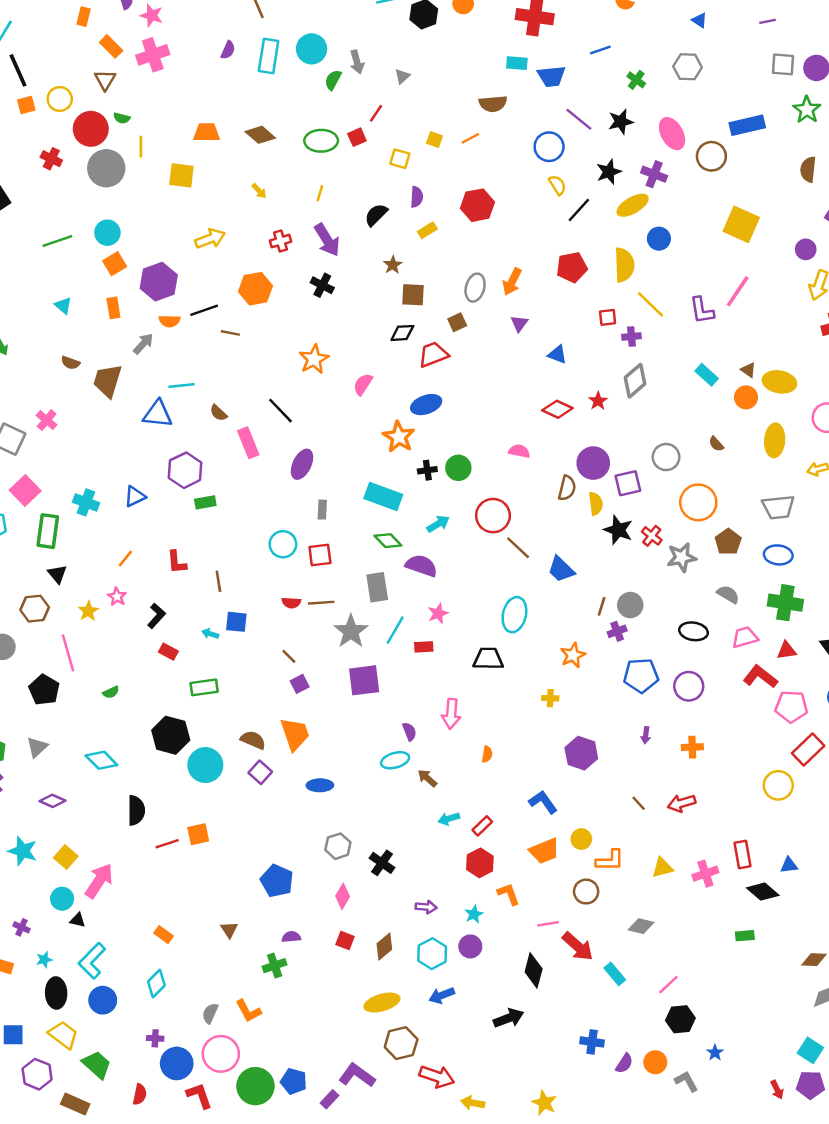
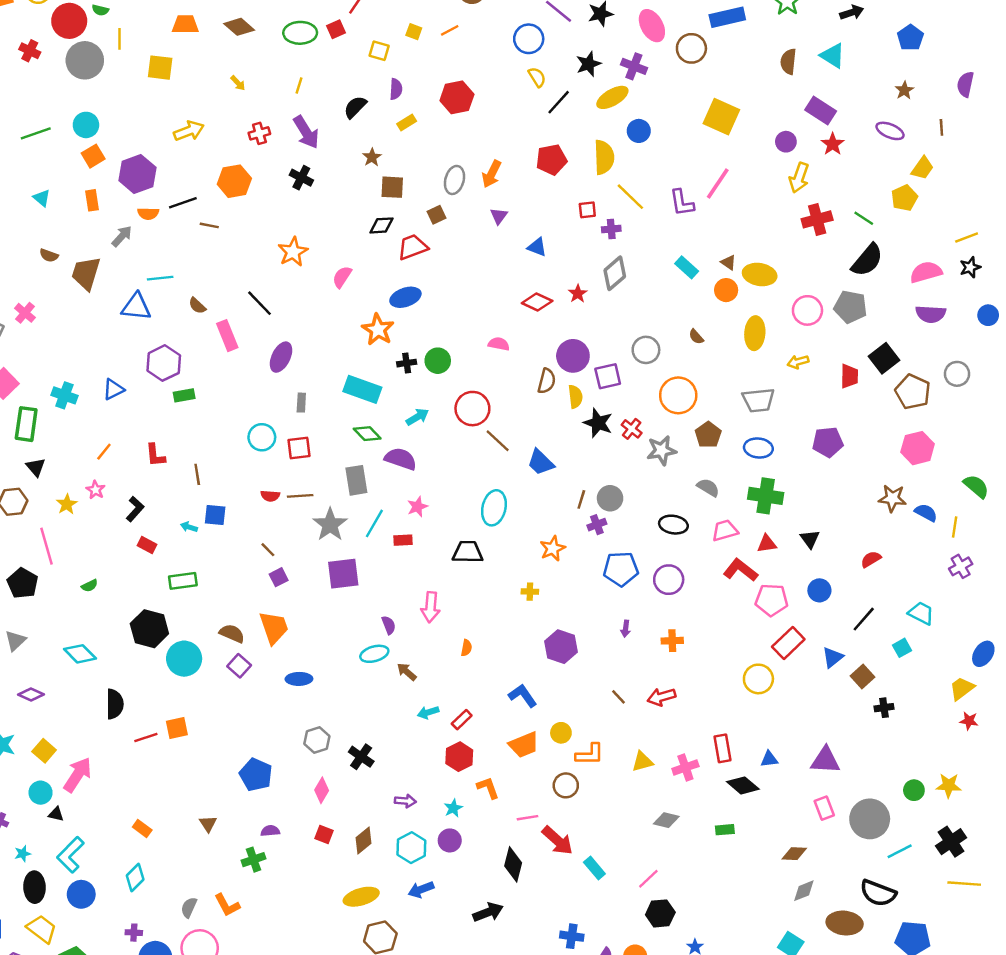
gray diamond: (641, 926) -> (666, 820), moved

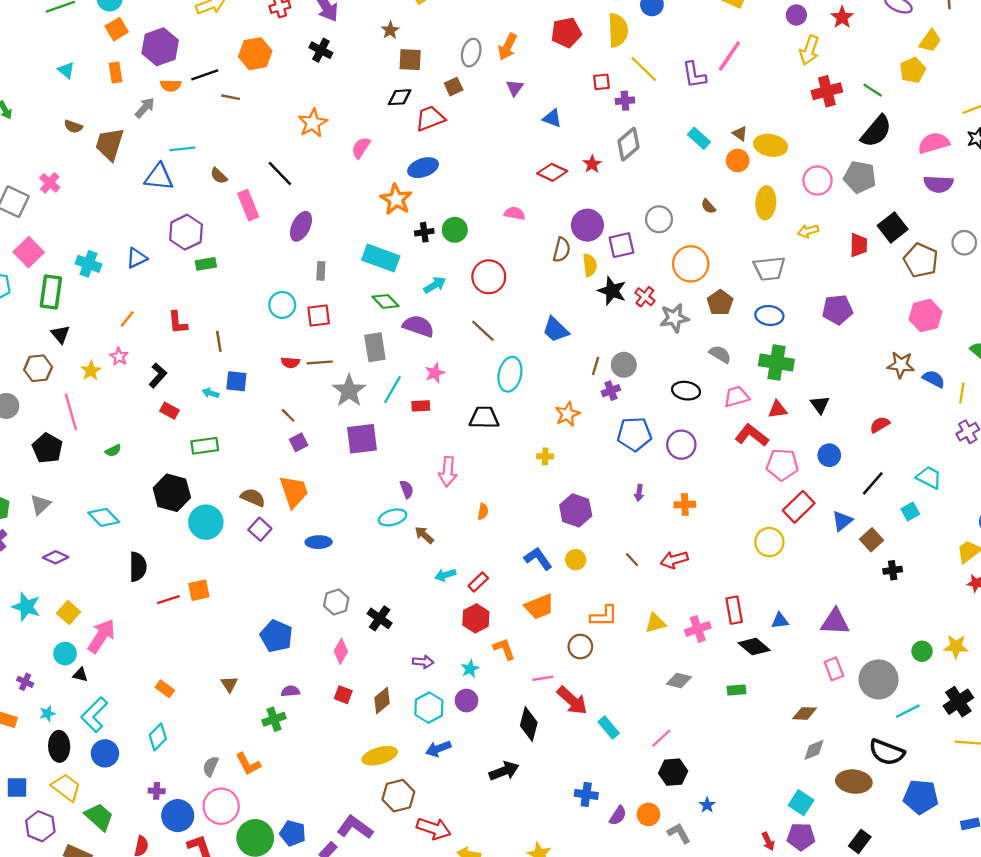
brown line: (498, 441) -> (483, 331), moved
yellow circle: (561, 733) -> (576, 560), moved

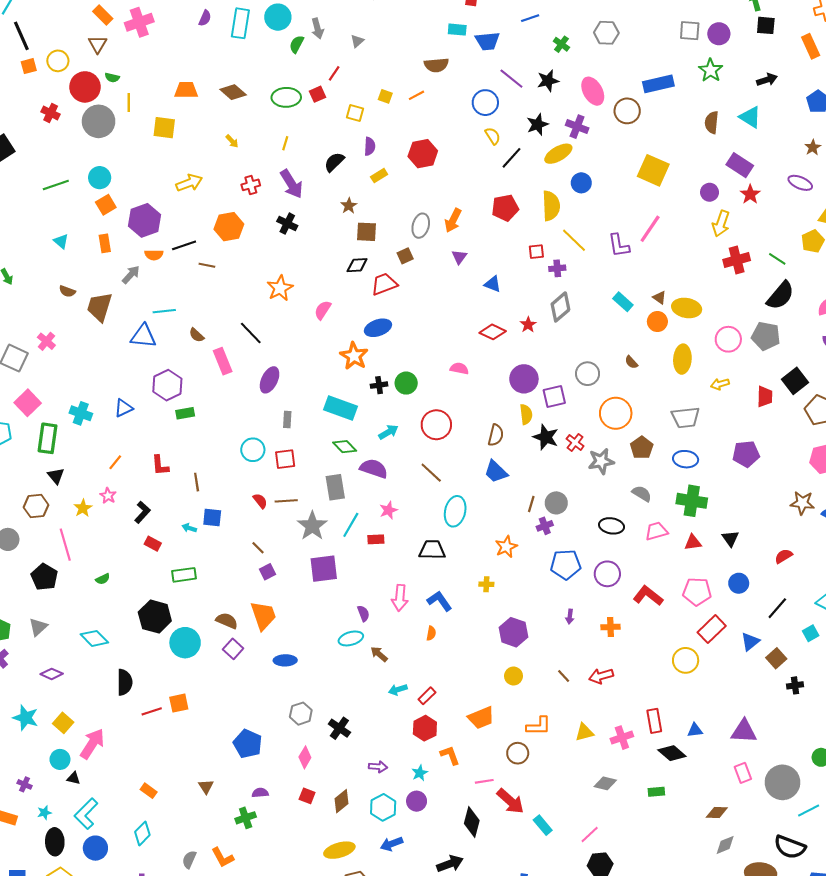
brown semicircle: (562, 250) -> (496, 435), moved
red semicircle: (290, 362) -> (260, 501), turned -133
red L-shape: (752, 435) -> (648, 596), moved
blue L-shape: (538, 559) -> (439, 601), moved

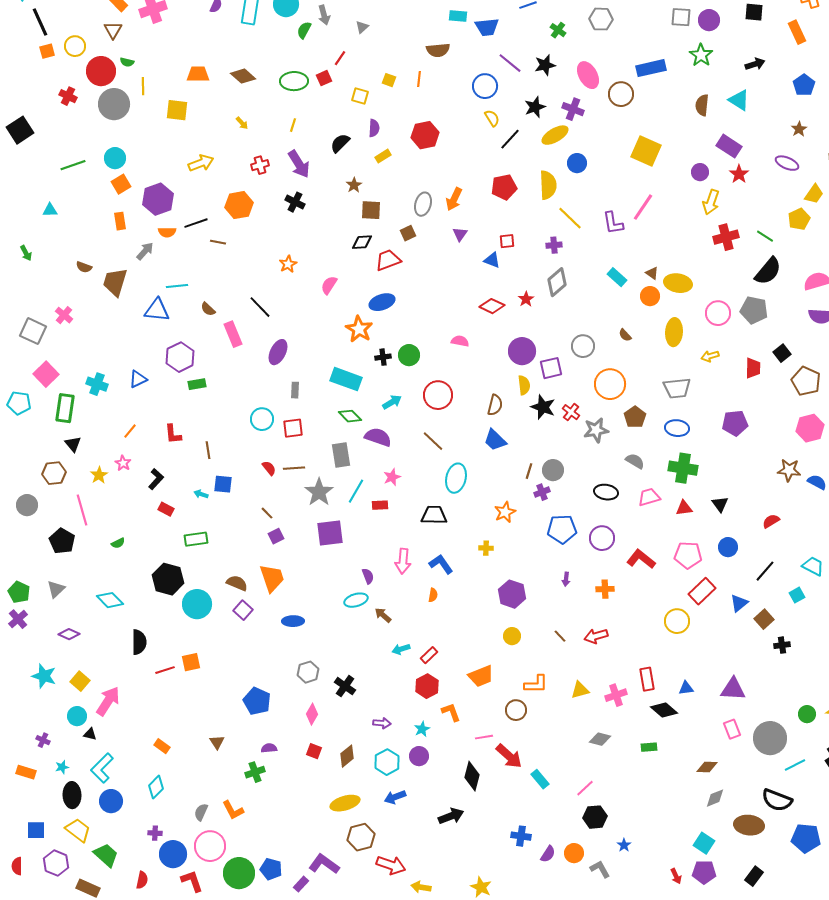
orange line: (417, 95) -> (419, 79), turned -56
cyan triangle: (61, 241) -> (50, 210), moved, turned -42
red square: (536, 252) -> (507, 241), moved
orange star: (280, 288) -> (288, 264), size x0.7
black square: (795, 381) -> (782, 353), size x0.7

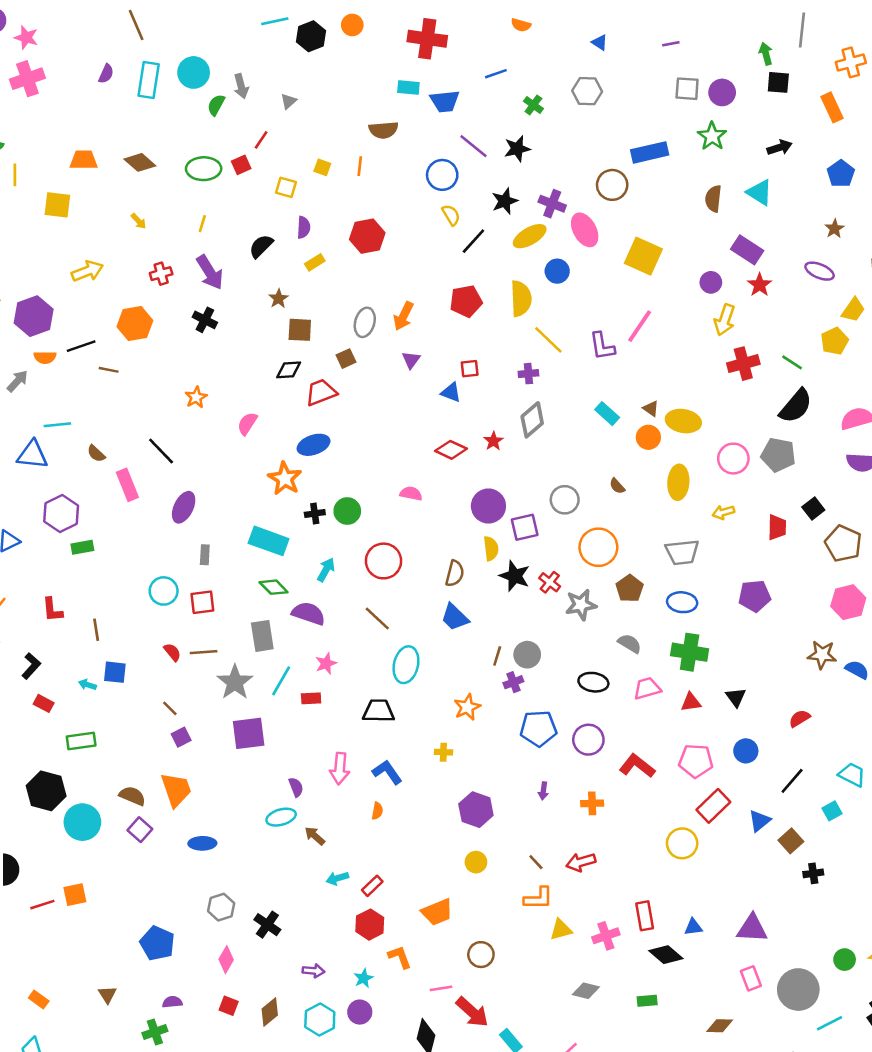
pink ellipse: (588, 75) -> (585, 230), moved
cyan arrow: (392, 402) -> (326, 570), turned -30
orange L-shape: (536, 684) -> (538, 898), moved

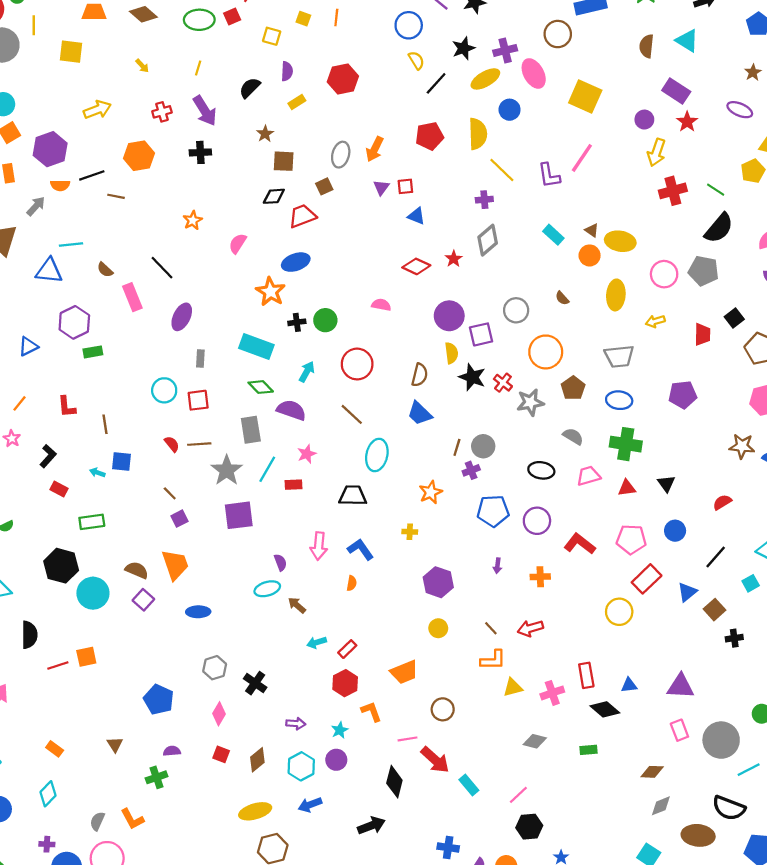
purple cross: (552, 204) -> (505, 50), turned -35
black cross: (205, 320) -> (200, 152), turned -30
red square: (470, 369) -> (405, 186), moved

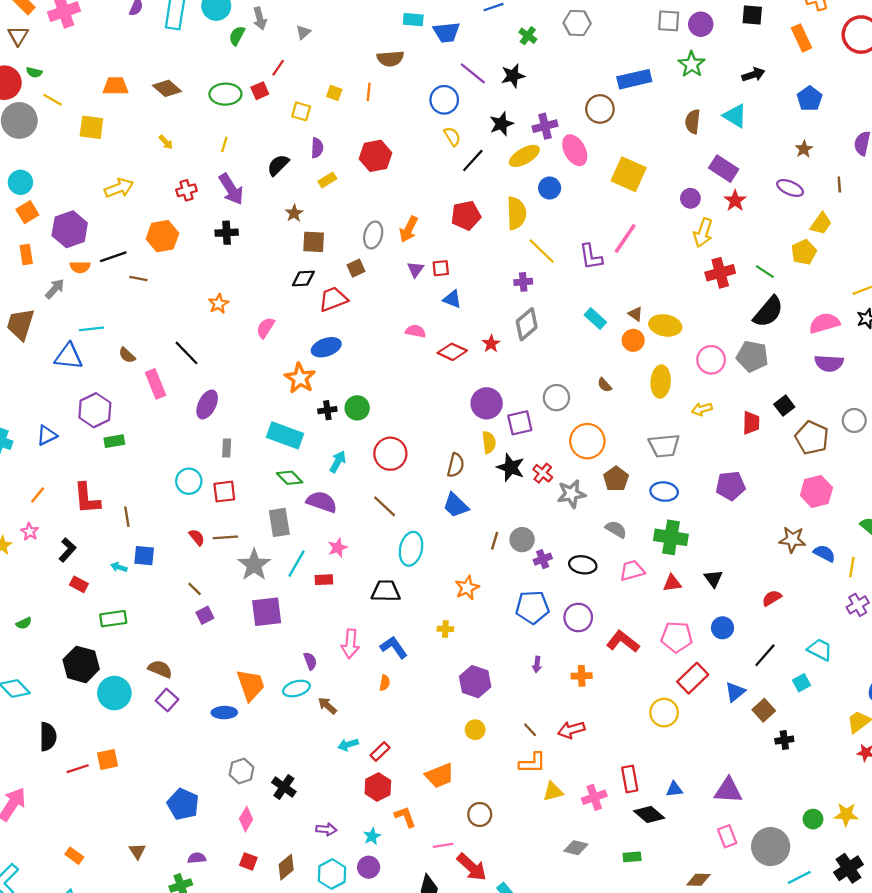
yellow line: (34, 25) -> (53, 100), turned -60
pink semicircle: (381, 305) -> (416, 331), moved
red L-shape: (67, 407) -> (87, 498), size x1.4
purple cross: (471, 470) -> (543, 559), moved
orange trapezoid: (175, 565) -> (251, 685), moved

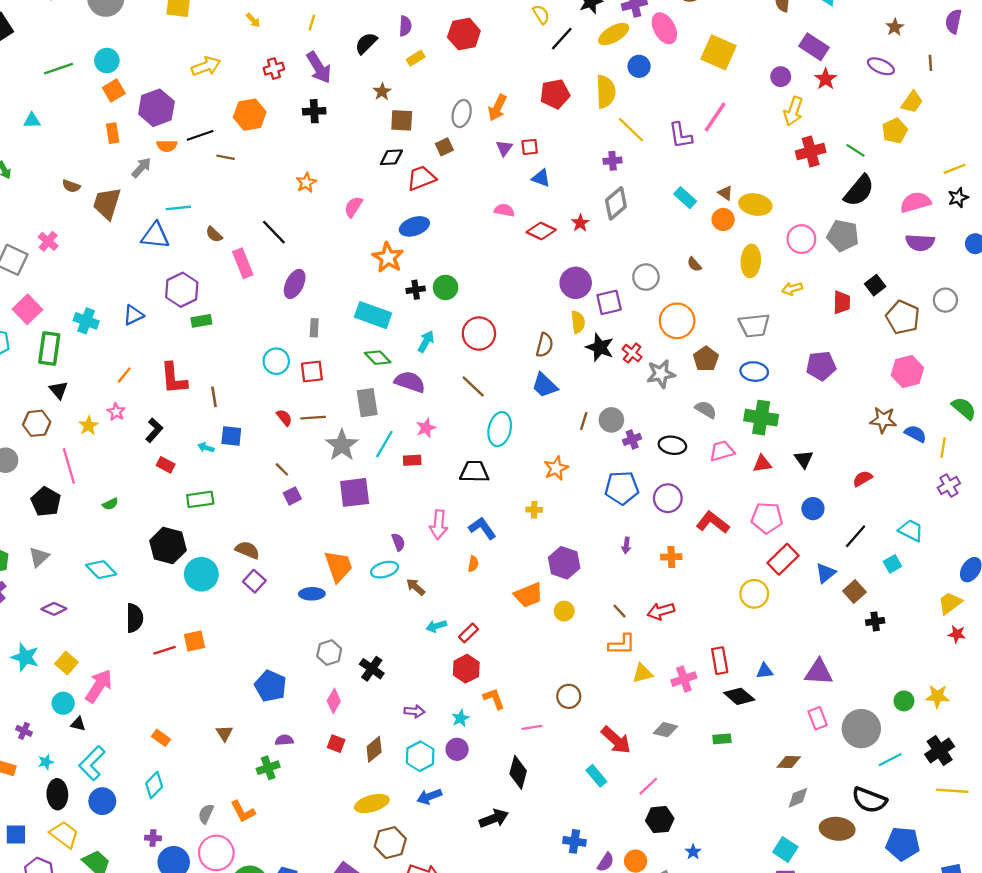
orange trapezoid: (440, 776) -> (528, 595), moved
red arrow: (472, 867) -> (616, 740), moved

